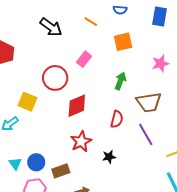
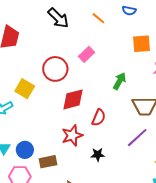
orange square: (123, 42) -> (142, 44), moved
red semicircle: (117, 119) -> (99, 118), moved
purple line: (146, 135) -> (137, 138), turned 70

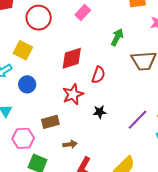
red circle: (55, 69) -> (39, 18), moved
purple line: (137, 138) -> (137, 120), moved
blue circle: (25, 150) -> (27, 84), moved

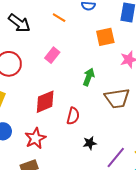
red star: (73, 94) -> (35, 138), moved
black star: (100, 112) -> (90, 143), moved

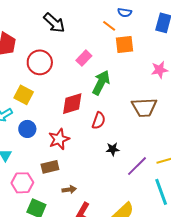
orange line: (59, 18) -> (109, 26), moved
orange square: (105, 37) -> (124, 44), moved
green arrow: (89, 77) -> (101, 83), moved, size x1.4

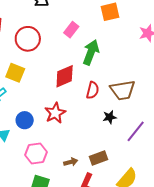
brown trapezoid: (144, 107) -> (123, 90), moved
blue circle: (27, 129) -> (25, 120), moved
brown rectangle: (50, 167) -> (98, 158), moved
pink hexagon: (22, 183) -> (36, 153), moved

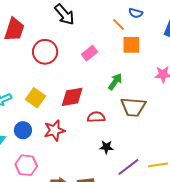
green arrow: (91, 52) -> (115, 82), moved, size x0.7
yellow square: (15, 73) -> (35, 98), moved
red semicircle: (93, 90) -> (96, 117), turned -120
brown trapezoid: (123, 90) -> (133, 107), moved

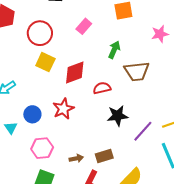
yellow square: (35, 98) -> (45, 62), moved
black star: (106, 147) -> (117, 116), size x1.5

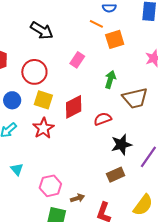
red star: (63, 109) -> (43, 128), moved
blue circle: (32, 114) -> (12, 100), moved
brown rectangle: (104, 156) -> (116, 175), moved
brown arrow: (76, 158) -> (77, 198), moved

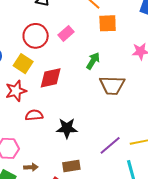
red circle: (34, 72) -> (36, 36), moved
red semicircle: (103, 119) -> (34, 115), moved
black star: (121, 145) -> (67, 128), moved
brown rectangle: (116, 175) -> (71, 166), moved

